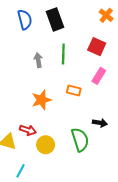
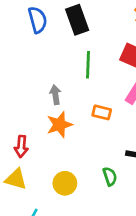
gray arrow: (38, 60) -> (55, 95), moved
red arrow: (28, 130) -> (21, 146), moved, turned 77
green semicircle: (80, 140) -> (110, 176), size x0.6

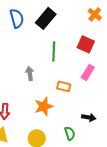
black rectangle: (77, 20) -> (46, 18), turned 60
orange star: (59, 125) -> (44, 106), moved

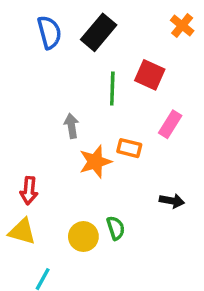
red square: (86, 44) -> (150, 75), moved
orange star: (44, 106) -> (95, 162), moved
green semicircle: (70, 133) -> (116, 228), moved

